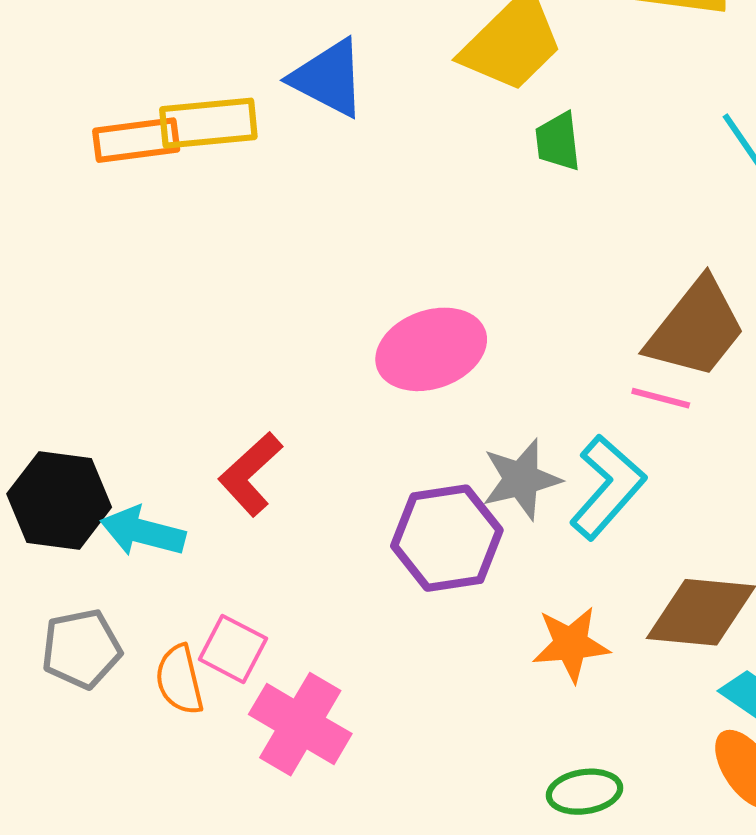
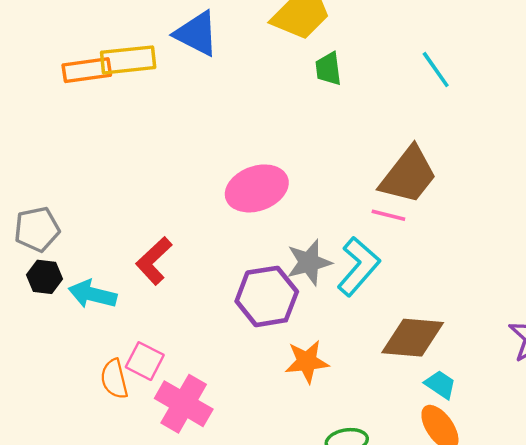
black hexagon: (59, 501) -> (44, 277), size x0.6
orange star: (571, 644) -> (307, 362), moved
gray pentagon: (81, 649) -> (37, 229), moved

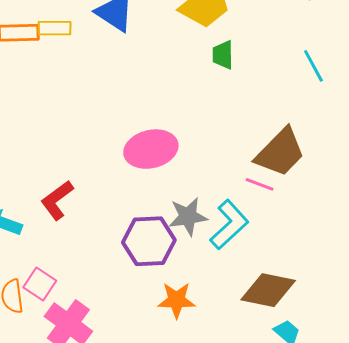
yellow rectangle: (128, 60) -> (55, 28), size x0.7

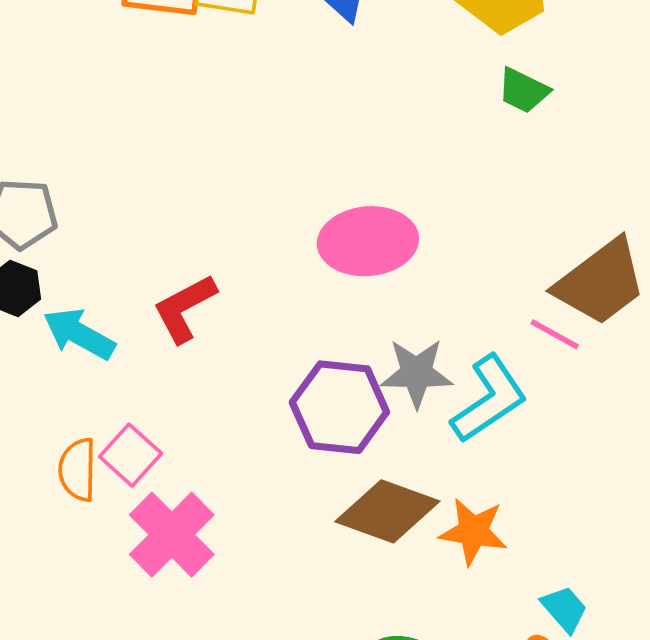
green trapezoid: (223, 55) -> (523, 90), turned -72
brown diamond: (268, 290) -> (387, 511), moved
orange star: (177, 300) -> (473, 531), moved

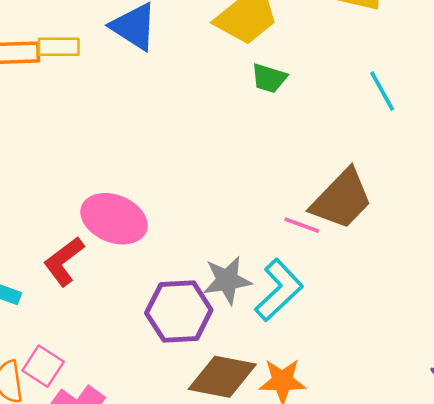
pink ellipse: (368, 241) -> (114, 219), moved, turned 36
pink line: (555, 334) -> (302, 225), moved

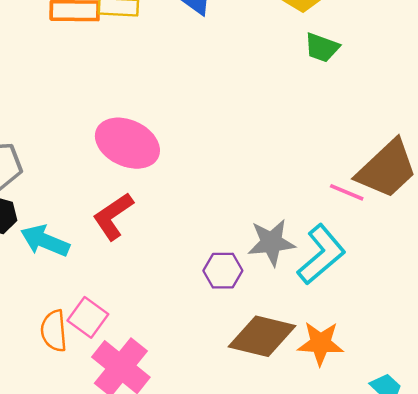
pink ellipse: (114, 219) -> (127, 143), moved
purple hexagon: (179, 312) -> (223, 271), size x0.6

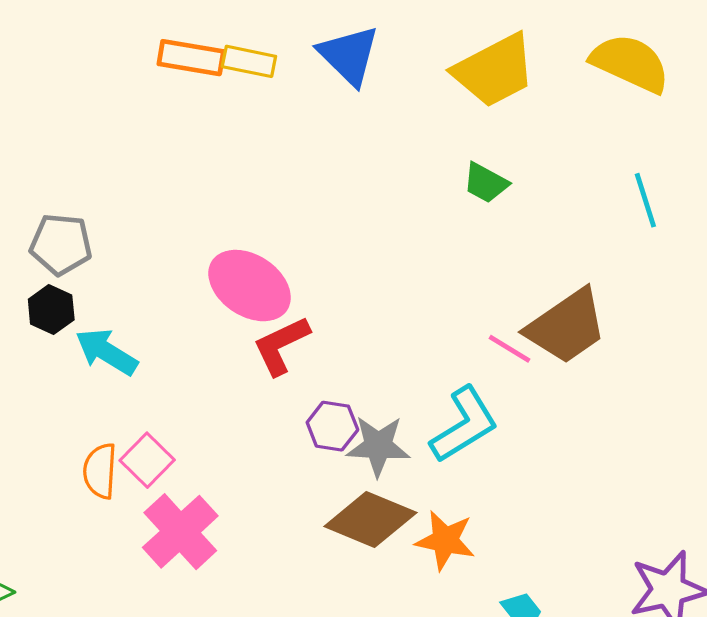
green trapezoid: (322, 48) -> (486, 183), moved
pink ellipse: (127, 143) -> (250, 286), moved
red L-shape: (113, 216) -> (281, 345), moved
gray star: (271, 242) -> (378, 446), moved

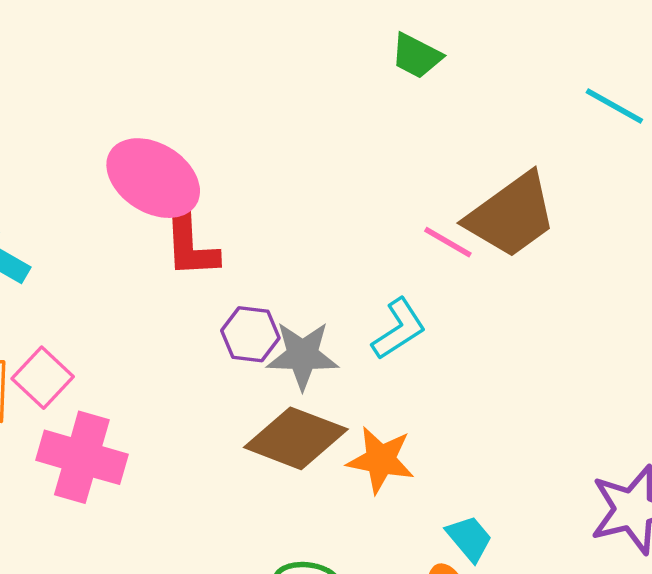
cyan line: (645, 200) -> (614, 106), moved, turned -42
red L-shape: (281, 345) -> (190, 245), turned -66
cyan L-shape: (464, 425) -> (399, 329), size x0.7
pink cross: (180, 532) -> (82, 457), turned -30

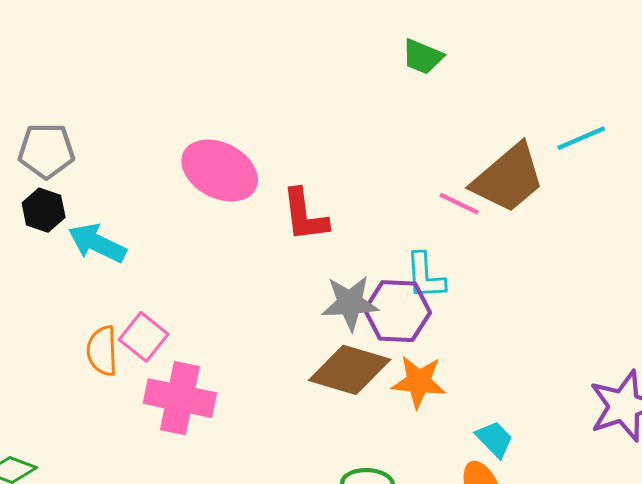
cyan line: (614, 106) -> (581, 138), moved, turned -48
red L-shape: (190, 245) -> (305, 215), moved
cyan L-shape: (399, 329) -> (425, 276), turned 124
purple hexagon: (250, 334) -> (397, 311), moved, size x1.4

